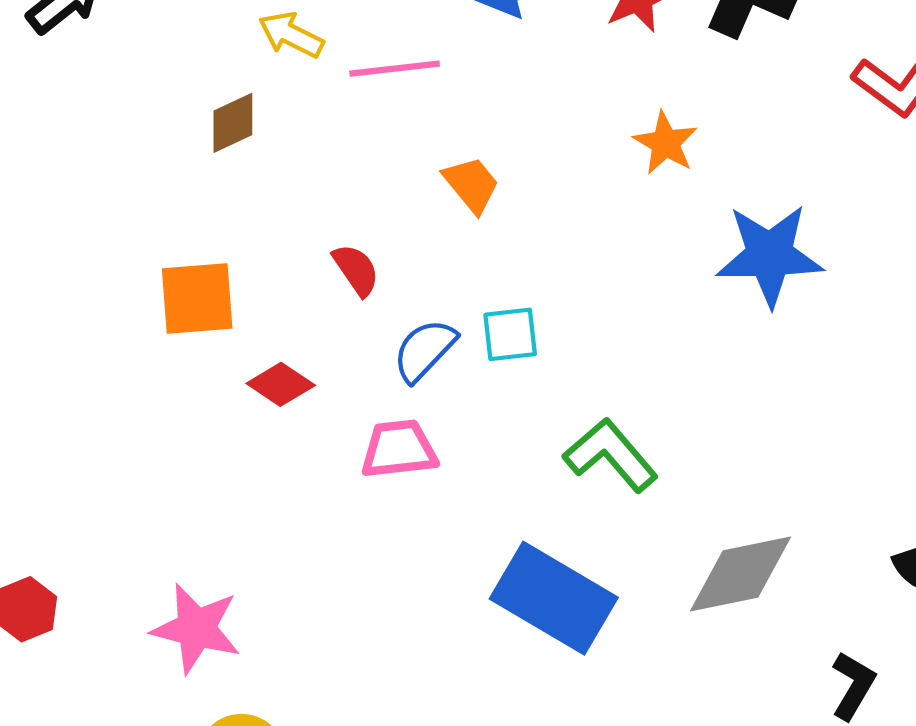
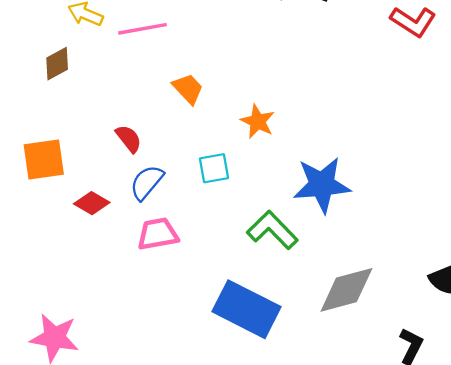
orange star: (666, 143) -> (258, 121), moved
blue star: (770, 255) -> (322, 185), moved
blue semicircle: (424, 350) -> (147, 182), moved

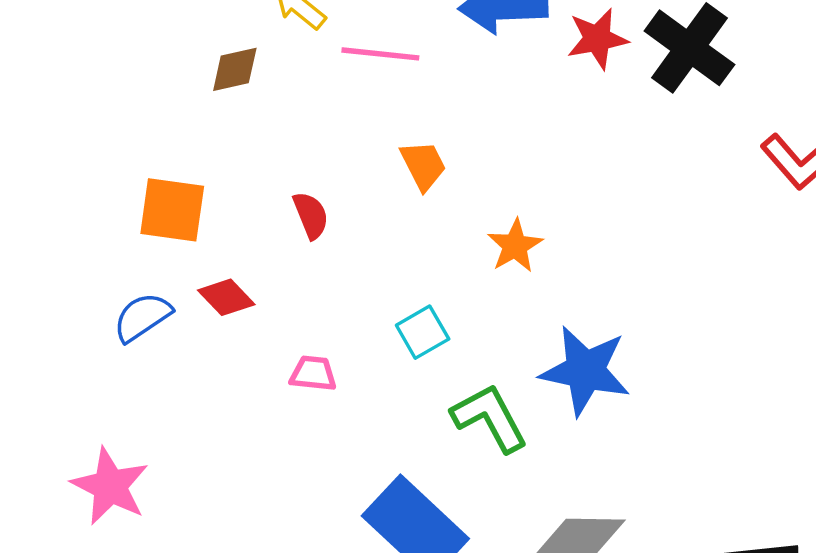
cyan square: (214, 168) -> (423, 332), moved, turned -36
blue semicircle: (147, 182) -> (142, 317), moved
pink trapezoid: (158, 234) -> (313, 373), size x0.7

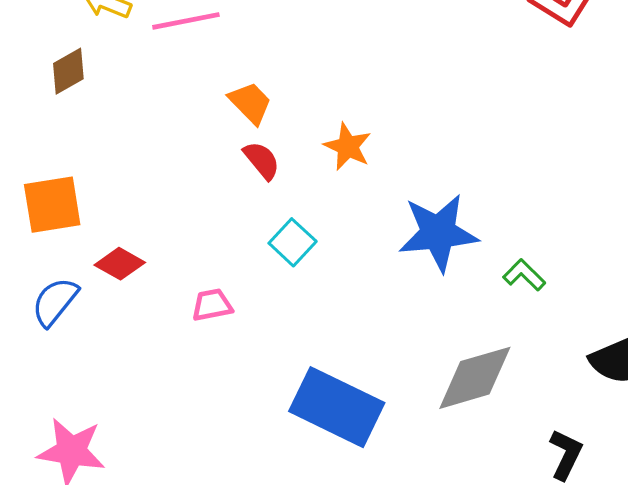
red semicircle: (311, 215) -> (262, 160), moved
green L-shape: (490, 418) -> (524, 275), moved, size x0.6

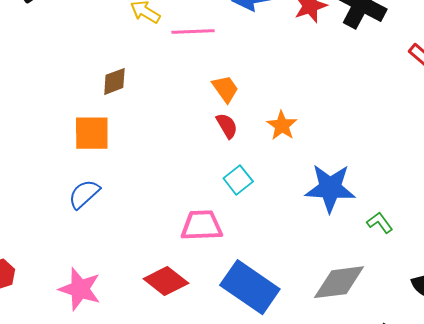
brown diamond: (68, 71) -> (114, 81), moved
red diamond: (120, 264) -> (166, 281), moved, size x1.4
pink trapezoid: (212, 305) -> (202, 226), moved, size x1.6

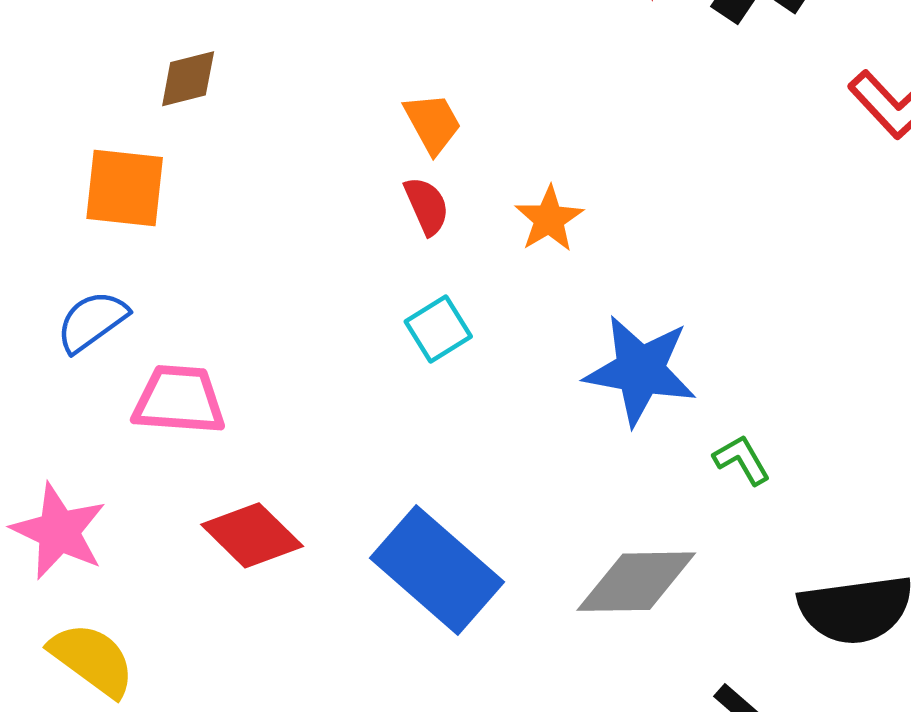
pink trapezoid: (202, 226) -> (179, 400), moved

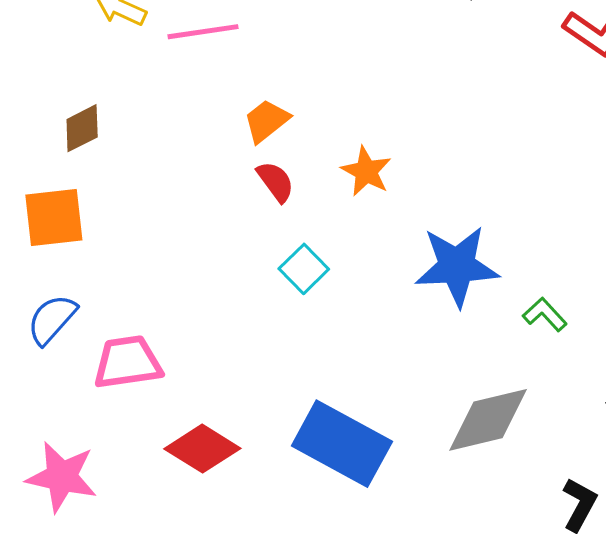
orange trapezoid: (433, 123) -> (266, 121), turned -87

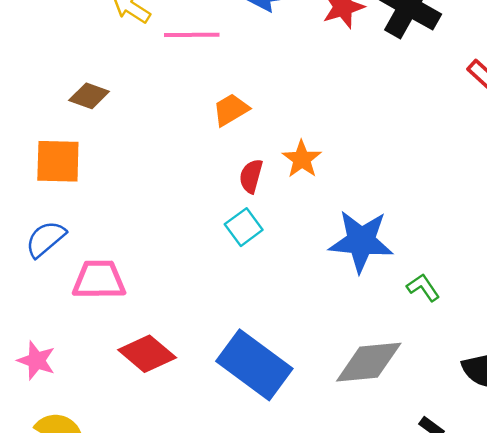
brown diamond: (82, 128) -> (89, 96), turned 39
red semicircle: (276, 182) -> (251, 176), moved, turned -136
pink star: (62, 477) -> (36, 360), size x0.7

